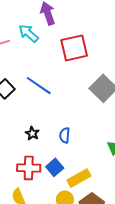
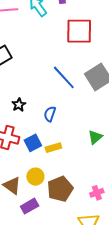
blue line: (39, 86) -> (64, 77), moved
yellow rectangle: (79, 178) -> (53, 148), moved, size x0.7

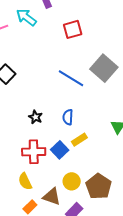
red square: (79, 31) -> (73, 29), size x0.7
yellow rectangle: (53, 148) -> (79, 140), moved

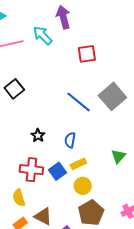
yellow circle: (72, 181) -> (83, 186), moved

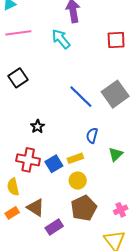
cyan arrow: (43, 35) -> (61, 39), moved
red square: (87, 54) -> (116, 40), moved
blue semicircle: (70, 140) -> (92, 135), moved

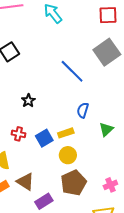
gray square: (115, 94) -> (107, 52), moved
red cross: (28, 160) -> (19, 134), size x0.6

